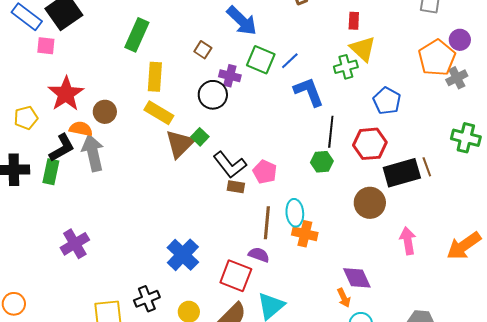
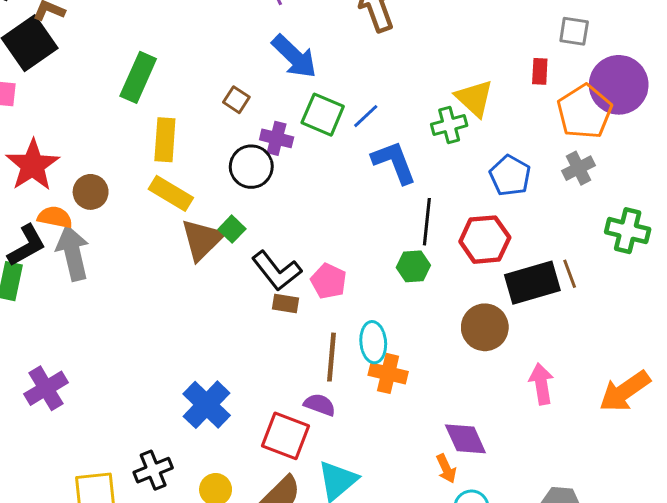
red rectangle: (354, 21) -> (540, 71), moved
purple circle: (460, 40) -> (619, 85), size x1.8
gray cross: (457, 78) -> (579, 168), moved

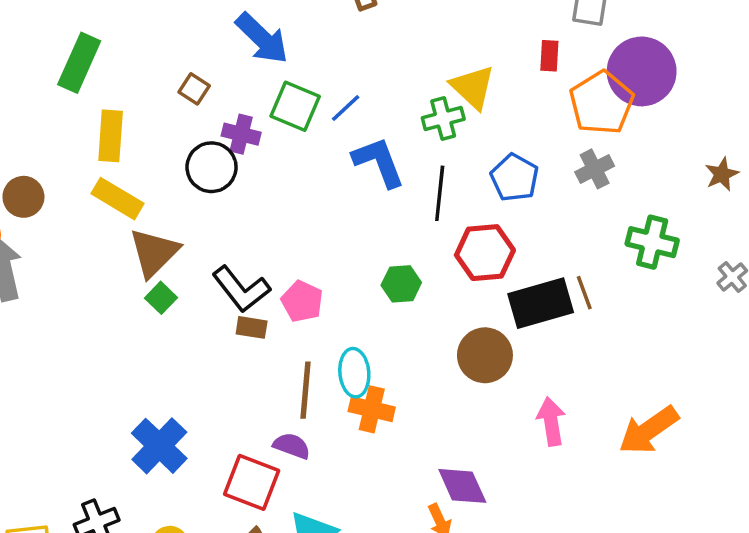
black line: (427, 222) -> (440, 193), moved
green square: (232, 229) -> (161, 298), moved

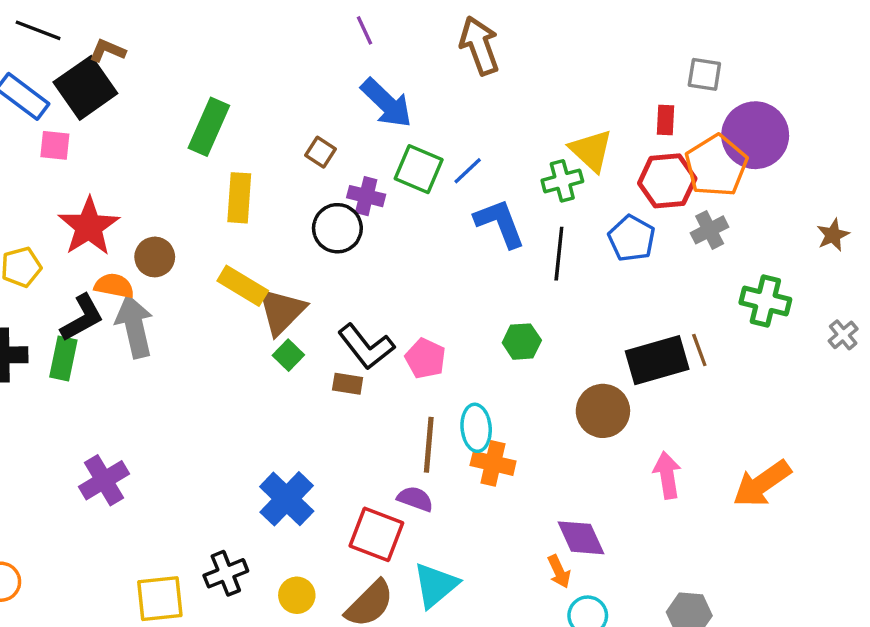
yellow rectangle: (117, 199) -> (243, 286), moved
red hexagon: (485, 253) -> (667, 181), moved
brown rectangle: (252, 327) -> (348, 384), moved

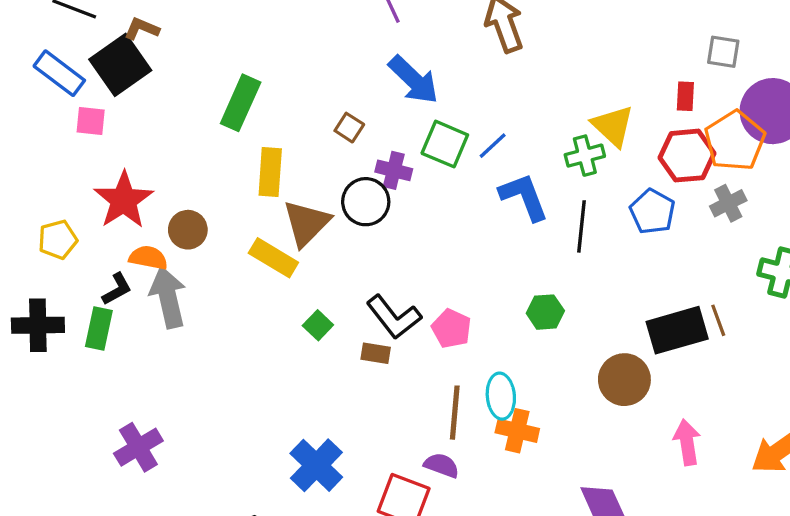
brown triangle: (282, 311) -> (306, 223), moved
black L-shape: (82, 318) -> (117, 289), size x0.7

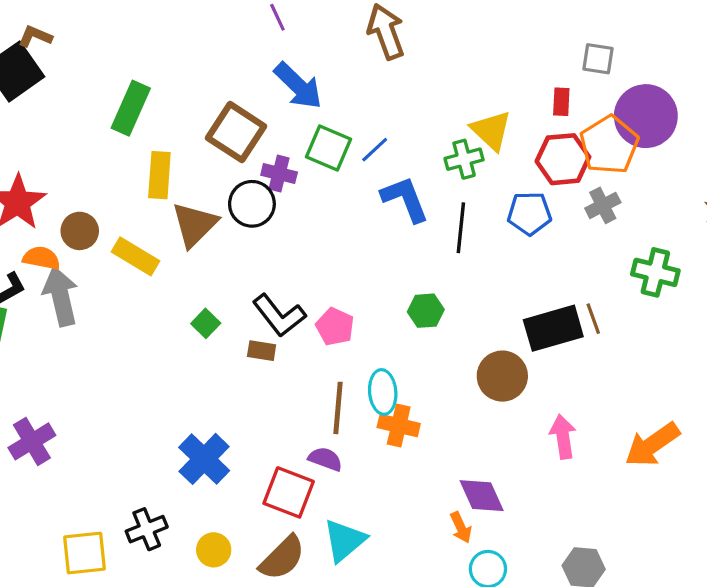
brown square: (349, 128) -> (236, 132), size x2.0
blue pentagon: (652, 212) -> (529, 213), turned -30
yellow rectangle: (273, 258) -> (136, 256), moved

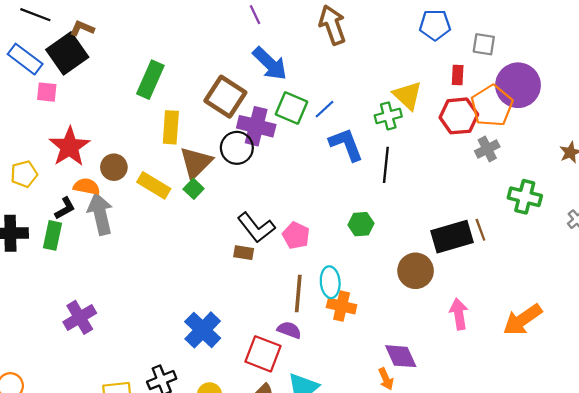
purple cross: (279, 174) -> (256, 126), size x1.5
blue pentagon: (529, 213) -> (435, 25), moved
green square: (206, 323) -> (194, 189), moved

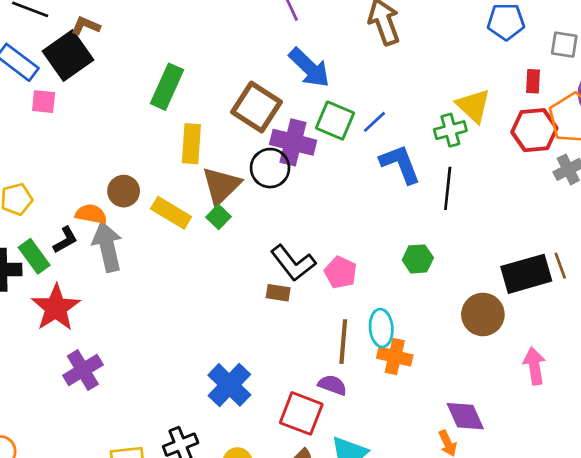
red star: (70, 147) -> (56, 308), moved
green rectangle: (52, 235) -> (34, 256), moved, turned -48

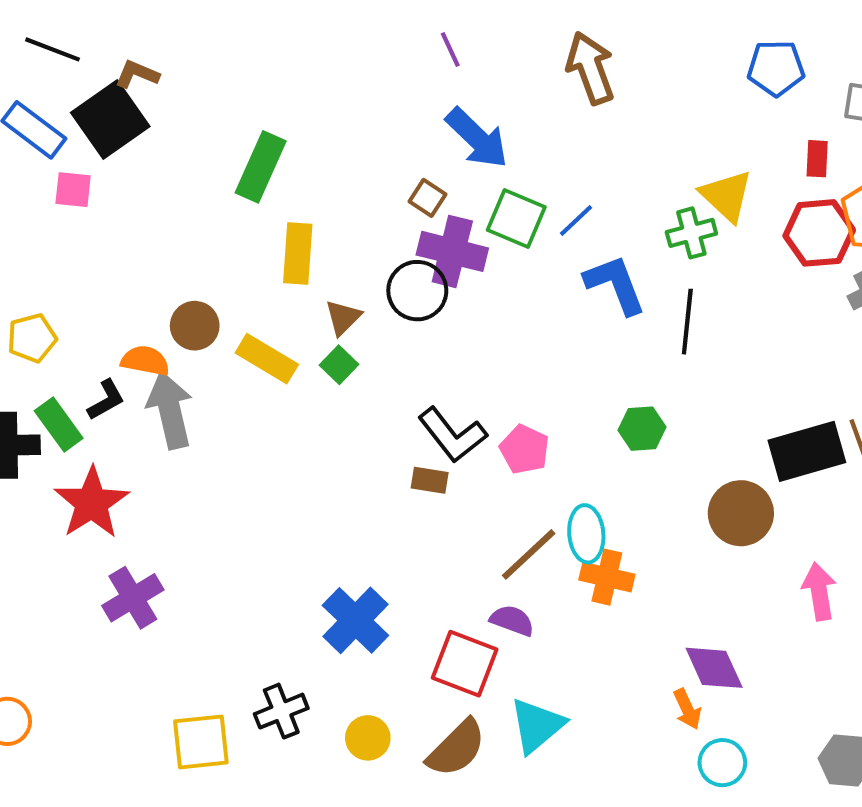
brown square: (256, 107) -> (428, 198), moved, size x0.5
brown triangle: (221, 186) -> (343, 317), size x0.6
brown line: (343, 342) -> (529, 554), turned 42

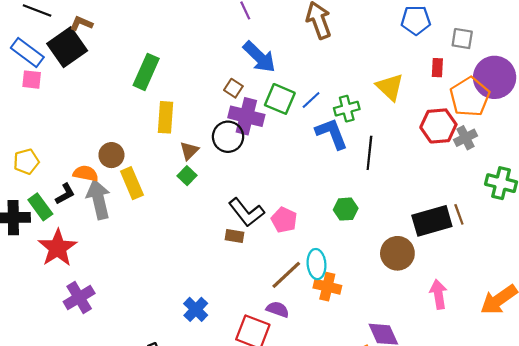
pink square: (73, 190) -> (32, 80), moved
green cross: (691, 233) -> (347, 109), moved
red hexagon: (819, 233) -> (438, 126), moved
yellow rectangle: (267, 359) -> (132, 183), moved, turned 36
blue cross: (355, 620) -> (196, 309), size x0.7

